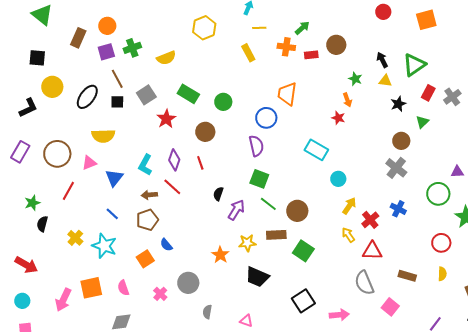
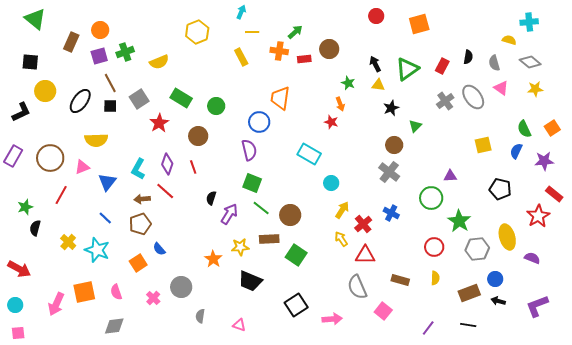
red rectangle: (428, 93) -> (442, 66), moved

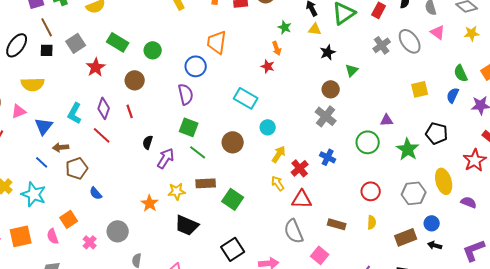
brown arrow: (142, 199) -> (61, 147), moved
brown circle: (290, 215) -> (233, 142), moved
green star: (459, 221) -> (408, 149), moved
orange square: (138, 263) -> (69, 219), moved

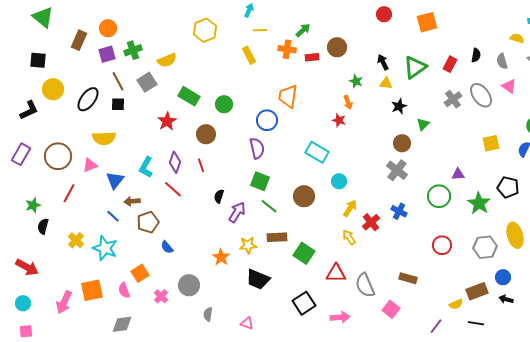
gray square: (76, 43) -> (147, 82), moved
red triangle: (302, 199) -> (336, 273), moved
yellow semicircle: (372, 222) -> (456, 304), moved, turned 64

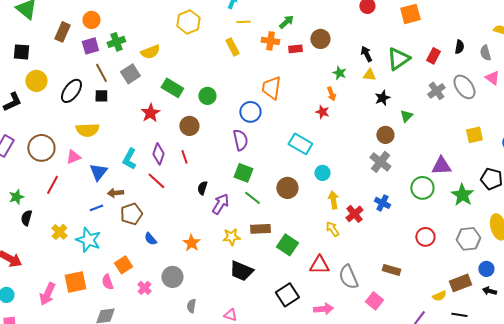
purple triangle: (458, 174) -> (441, 166), size x1.5
yellow arrow: (350, 208) -> (333, 200), turned -42
blue line: (113, 216) -> (96, 208), turned -64
orange star: (221, 257) -> (191, 243), moved

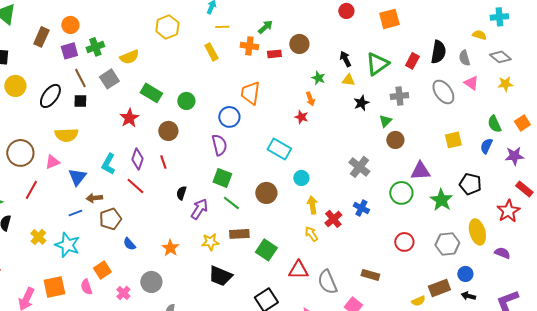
black semicircle: (459, 47) -> (438, 52), size x1.6
gray cross: (436, 91) -> (399, 96), moved, turned 30
brown circle: (385, 135) -> (395, 140), moved

